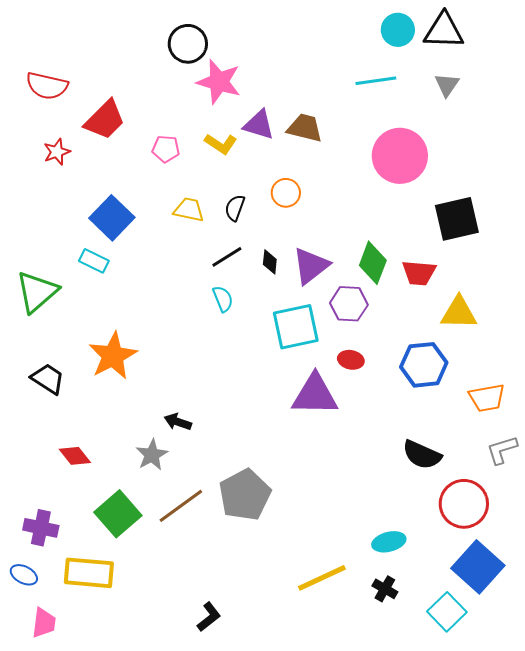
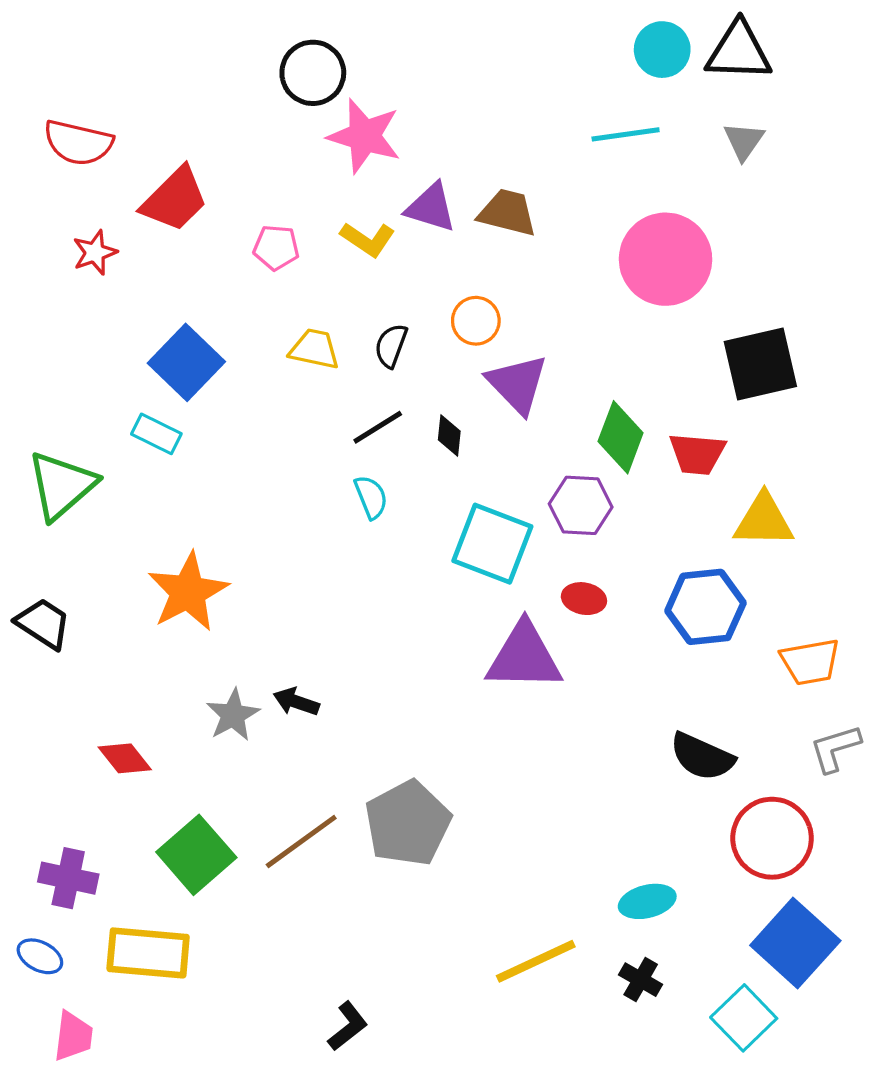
purple triangle: (311, 266) -> (517, 384), moved, turned -36
cyan square: (296, 327) -> (492, 544), turned 33
black trapezoid: (48, 379) -> (43, 624), moved
gray star: (152, 455) -> (233, 715), moved

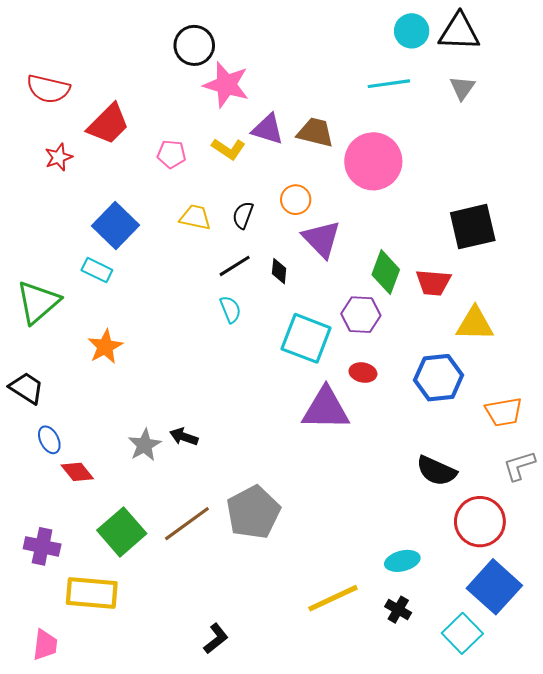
pink circle: (666, 259) -> (373, 161), moved
orange star: (188, 592) -> (105, 347), moved, size x0.7
blue ellipse: (40, 956) -> (49, 440), moved, turned 36

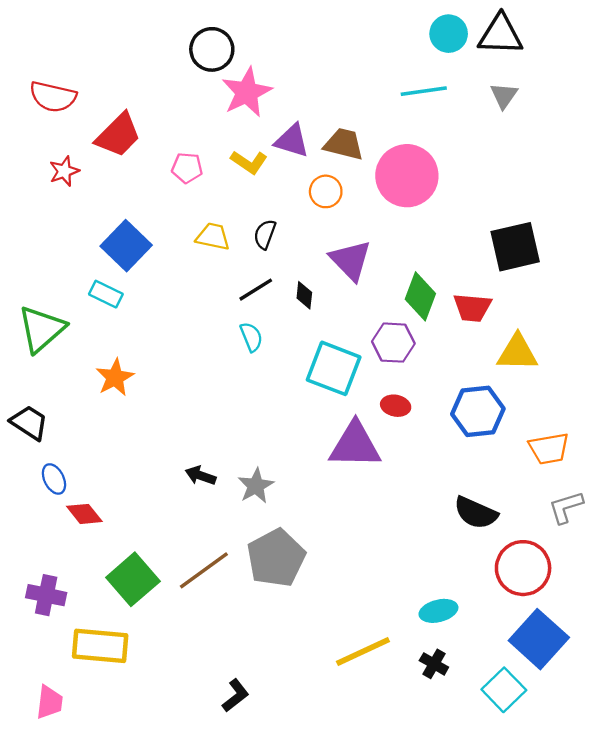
pink star: (226, 85) -> (247, 92), turned 30
orange circle: (296, 200) -> (326, 191), moved
gray star: (145, 445) -> (256, 486), moved

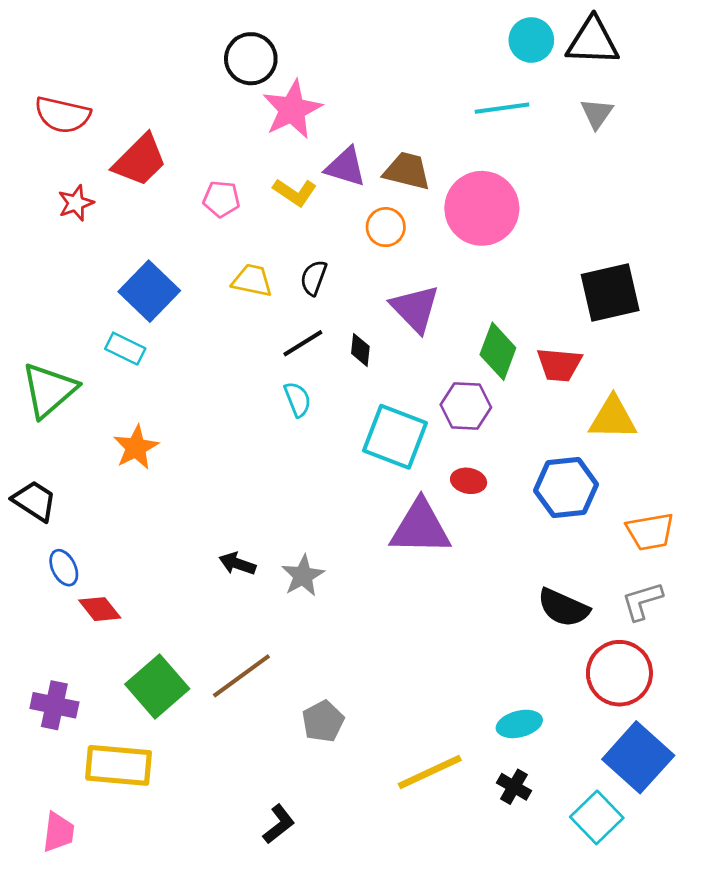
gray L-shape: (566, 507) -> (642, 601), moved
gray pentagon: (276, 558) -> (323, 721), moved, size x0.6

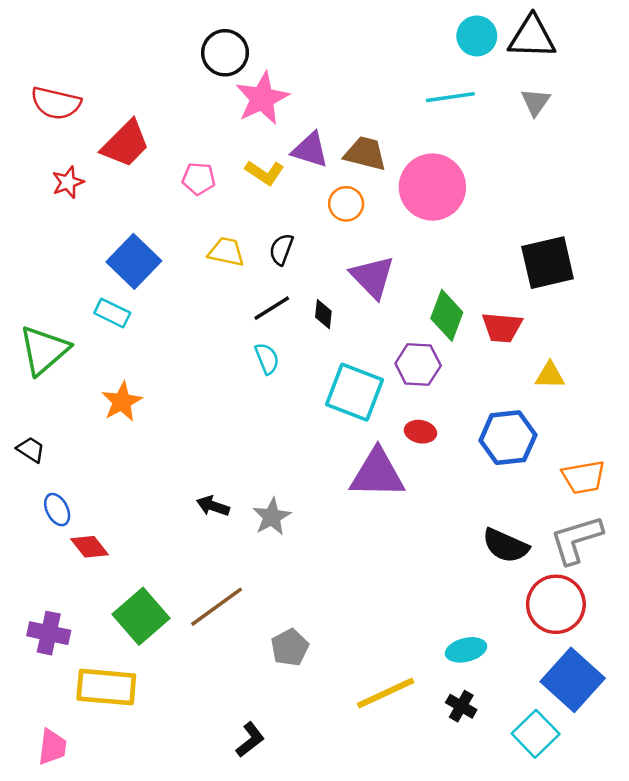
yellow triangle: (613, 418) -> (550, 375), size x0.7
black trapezoid: (34, 501) -> (31, 450), size x0.7
gray L-shape: (642, 601) -> (576, 540), size x1.4

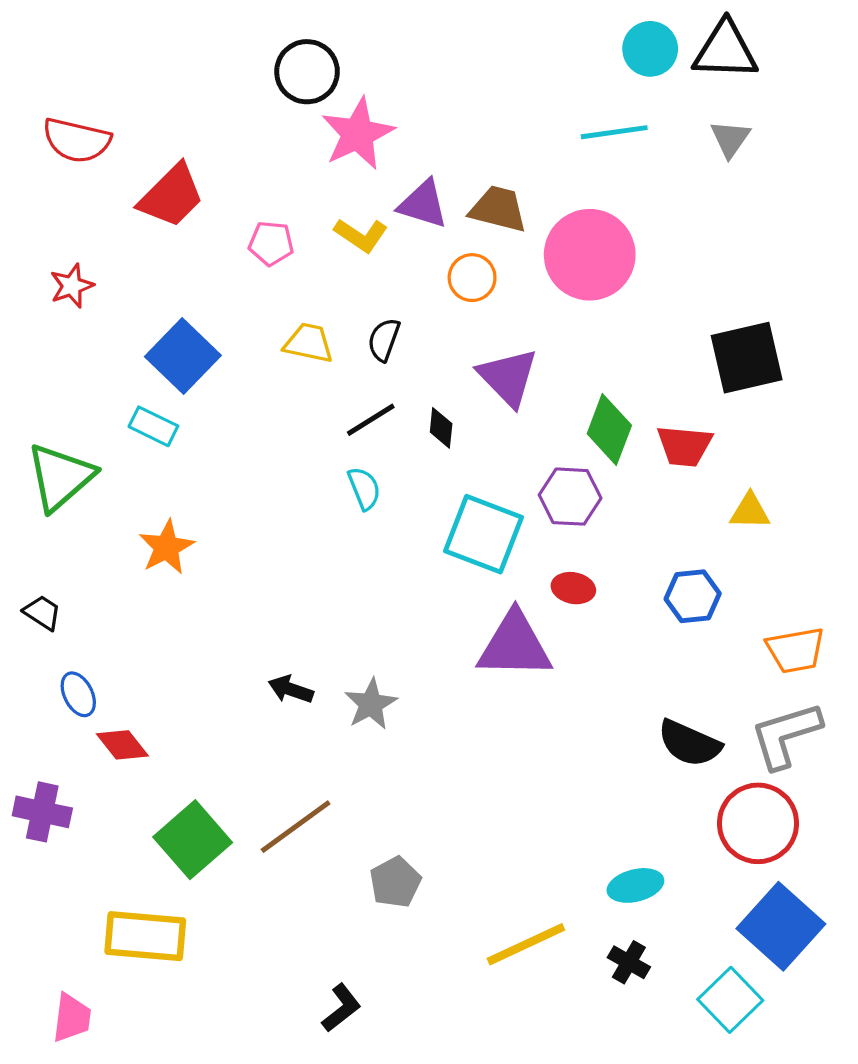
red star: (68, 182) -> (72, 286), moved
blue hexagon: (508, 438) -> (693, 596), size x0.7
purple cross: (49, 633) -> (42, 812), moved

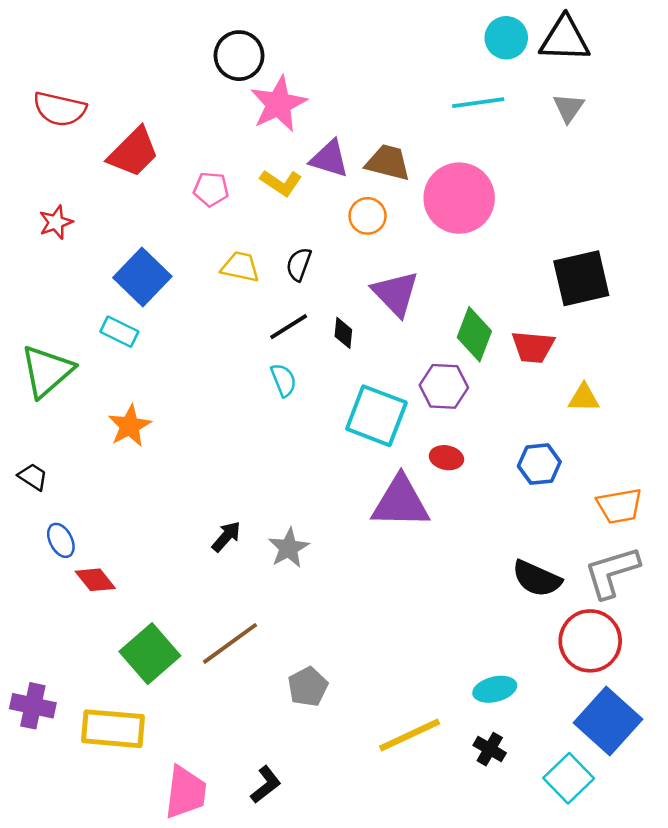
black arrow: (291, 689) -> (226, 537), turned 112
purple cross: (42, 812) -> (33, 706), moved
pink trapezoid: (72, 1018) -> (186, 792), moved, size x1.4

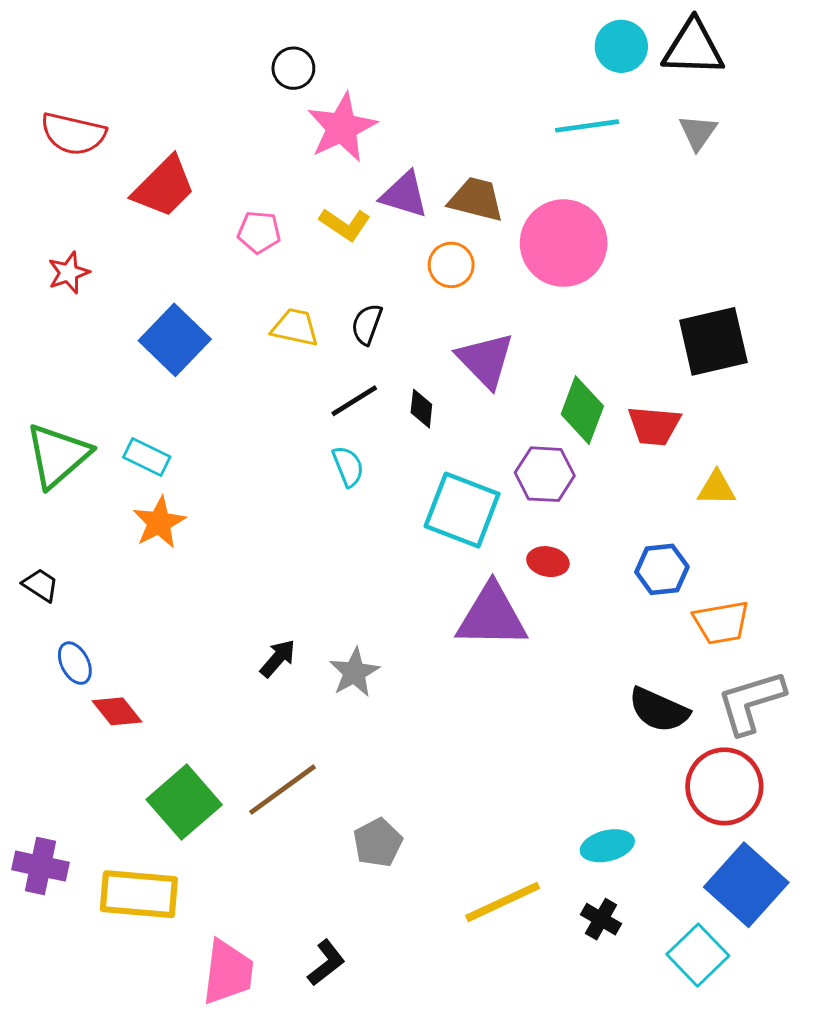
black circle: (239, 56) -> (293, 68), size x0.7
cyan rectangle: (119, 332) -> (147, 457), moved
orange trapezoid: (619, 506) -> (721, 622), moved

